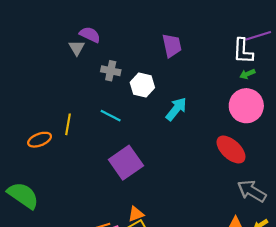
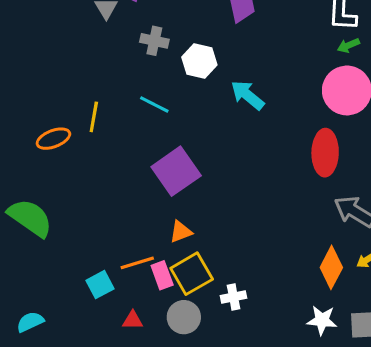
cyan arrow: (176, 109) -> (247, 95), turned -90
red ellipse: (231, 149) -> (325, 153), turned 48
orange triangle: (136, 214) -> (181, 232), moved

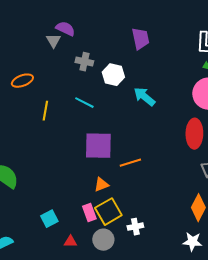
orange ellipse: (53, 139) -> (22, 81), moved
purple square: (176, 171) -> (98, 146), turned 36
orange line: (137, 263) -> (130, 163), moved

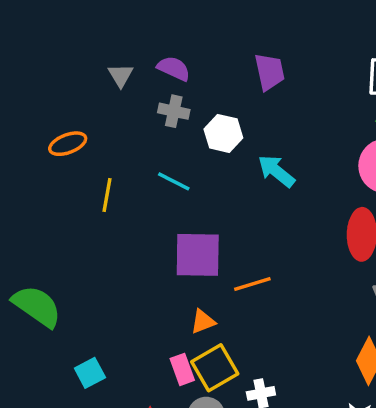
purple semicircle: (65, 29) -> (174, 68), moved
cyan square: (49, 219) -> (90, 373), moved

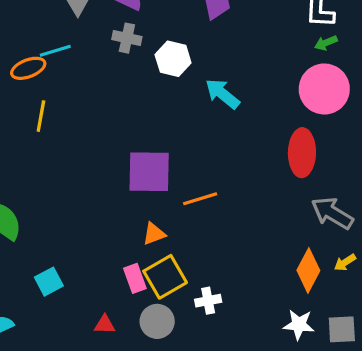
cyan line: (174, 181) -> (55, 51), moved, turned -44
yellow line: (107, 195) -> (41, 116), moved

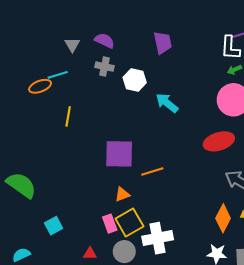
yellow line: (41, 116) -> (68, 116), moved
red ellipse: (302, 153) -> (219, 141), turned 72
white cross: (208, 301) -> (158, 238), size x1.8

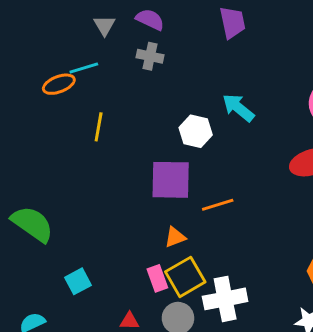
white hexagon: (135, 80) -> (196, 131), moved

